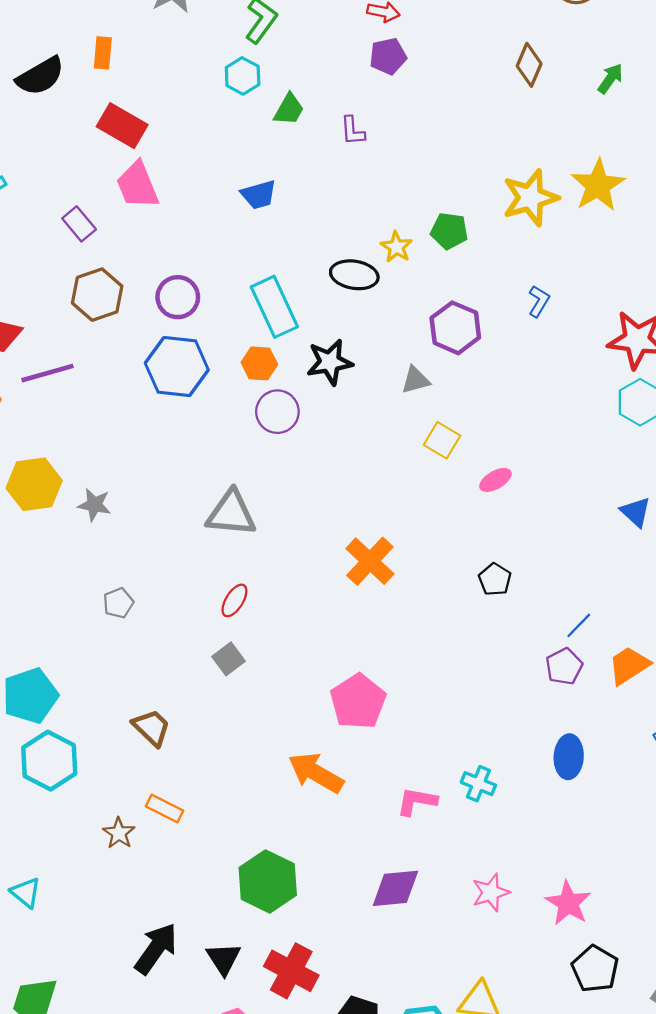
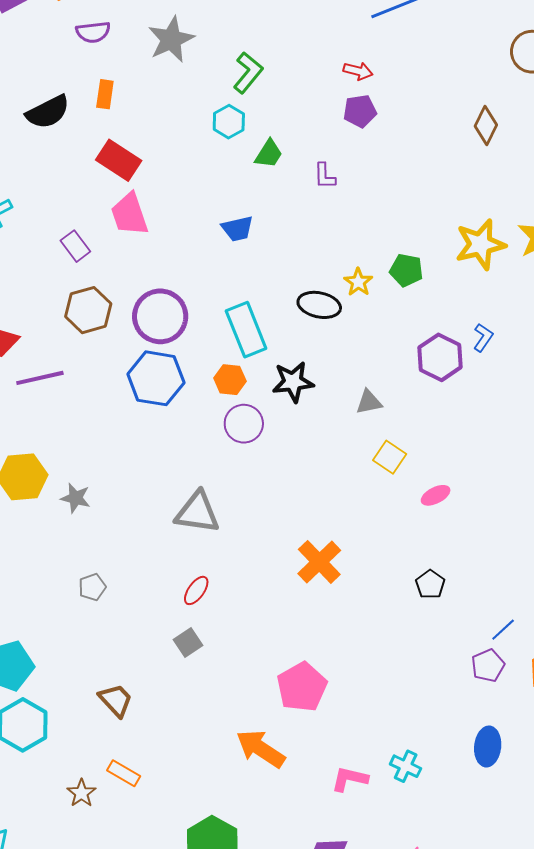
purple circle: (178, 297) -> (160, 316), size x1.4
purple hexagon: (455, 328) -> (440, 357), moved

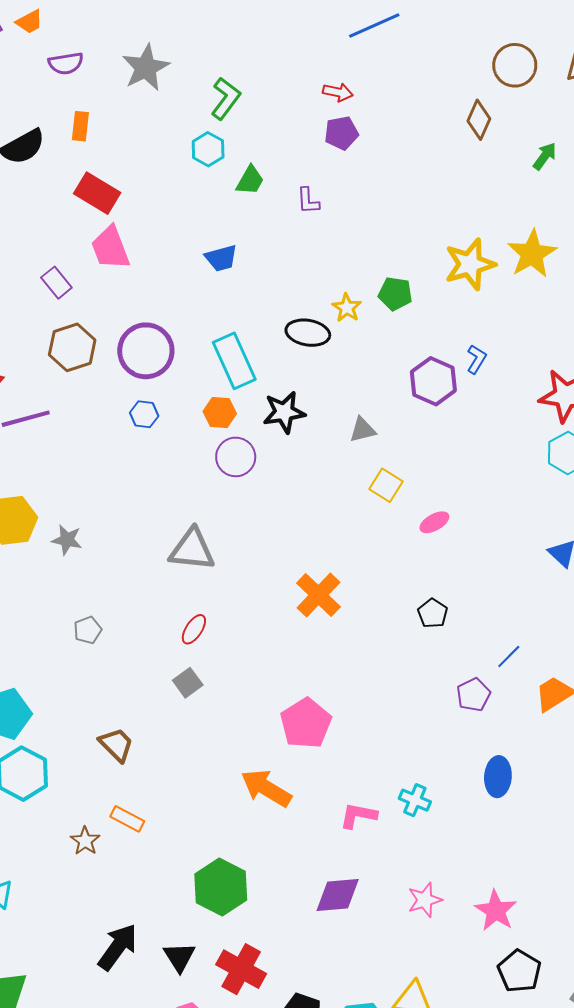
brown diamond: (486, 125) -> (479, 120), moved
blue hexagon: (156, 378) -> (144, 414), size x0.5
purple pentagon: (488, 666) -> (473, 695), moved

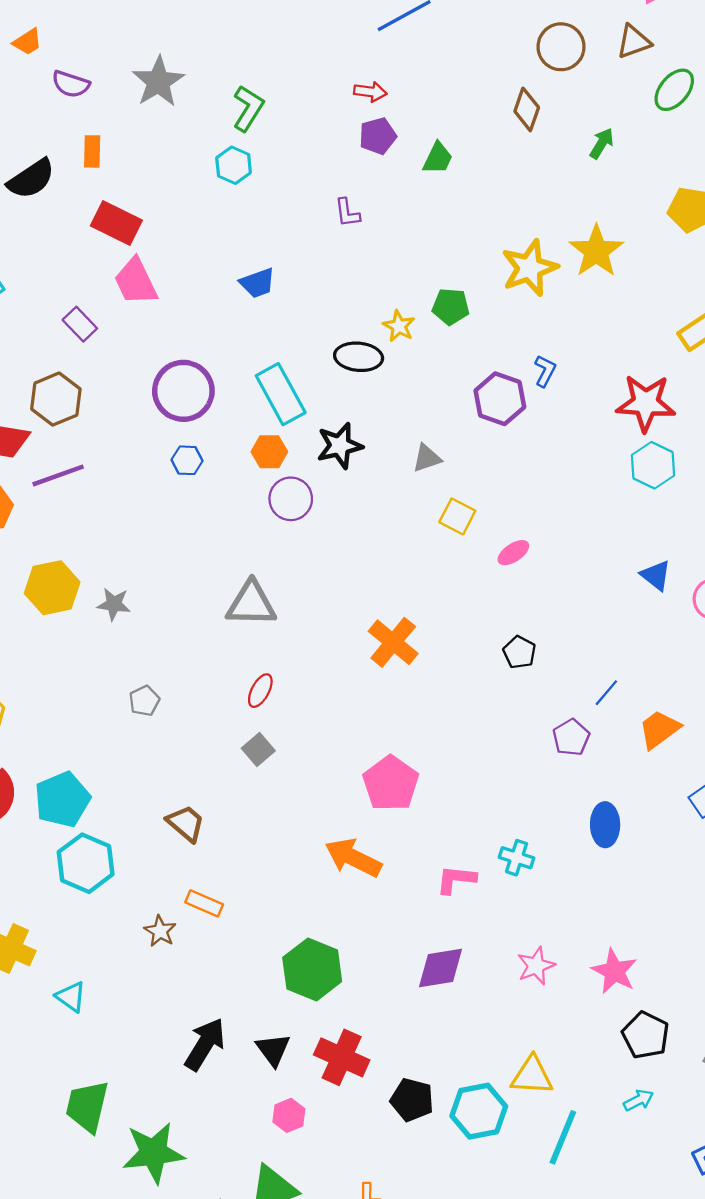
purple semicircle: (66, 63) -> (71, 84), turned 32
green trapezoid: (250, 180) -> (438, 158), moved
brown hexagon: (72, 347) -> (56, 399), moved

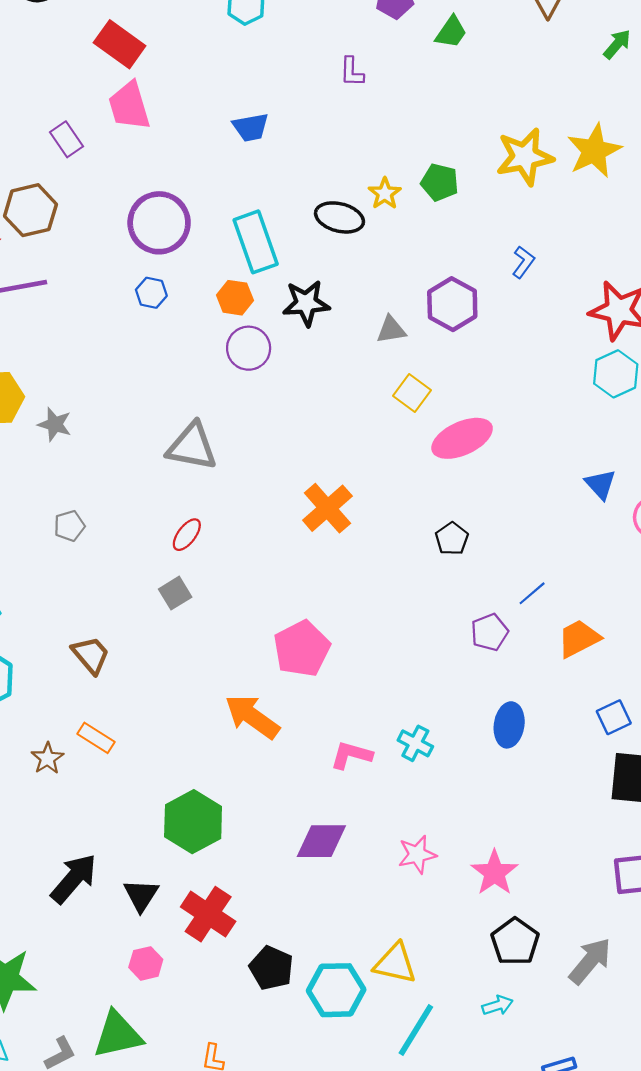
purple hexagon: (500, 399) -> (452, 304), moved
pink ellipse: (513, 553) -> (462, 438), size x1.8

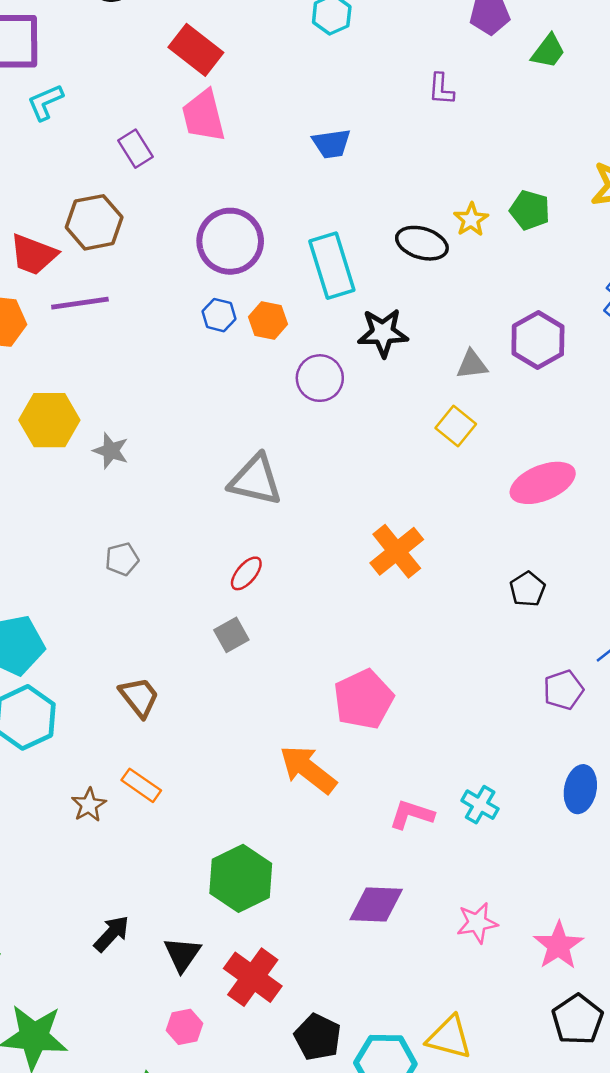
orange hexagon: (235, 298) -> (268, 321), moved
yellow square: (412, 393) -> (456, 426), moved
black arrow: (74, 879) -> (112, 934), size x0.7

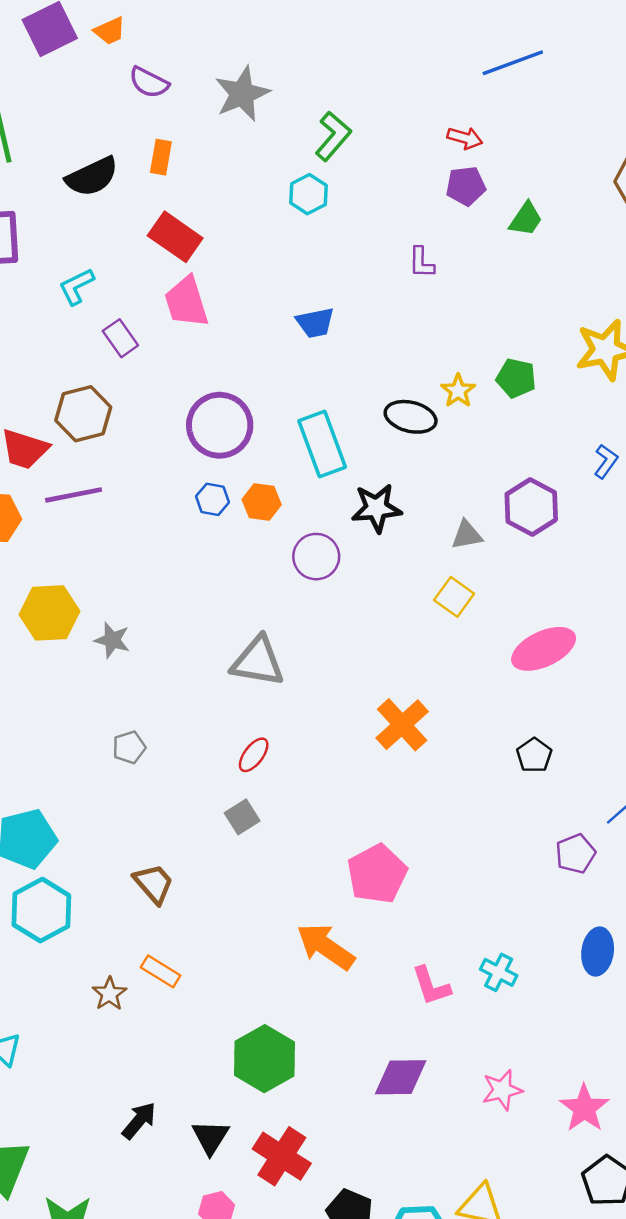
cyan L-shape: (45, 102) -> (77, 286), moved
pink L-shape: (412, 815) -> (431, 986), turned -123

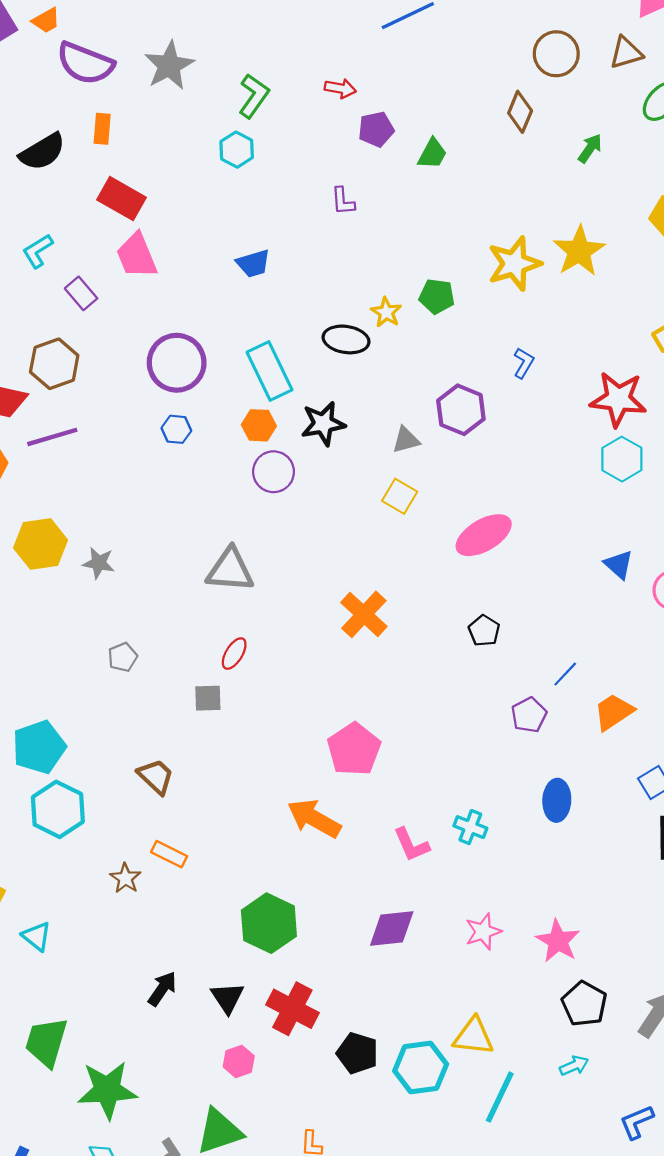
purple semicircle: (149, 82) -> (85, 63), size x1.6
red arrow: (465, 138) -> (340, 88), moved
orange hexagon: (262, 502) -> (259, 425), moved
gray square: (242, 817) -> (208, 698), moved, turned 36

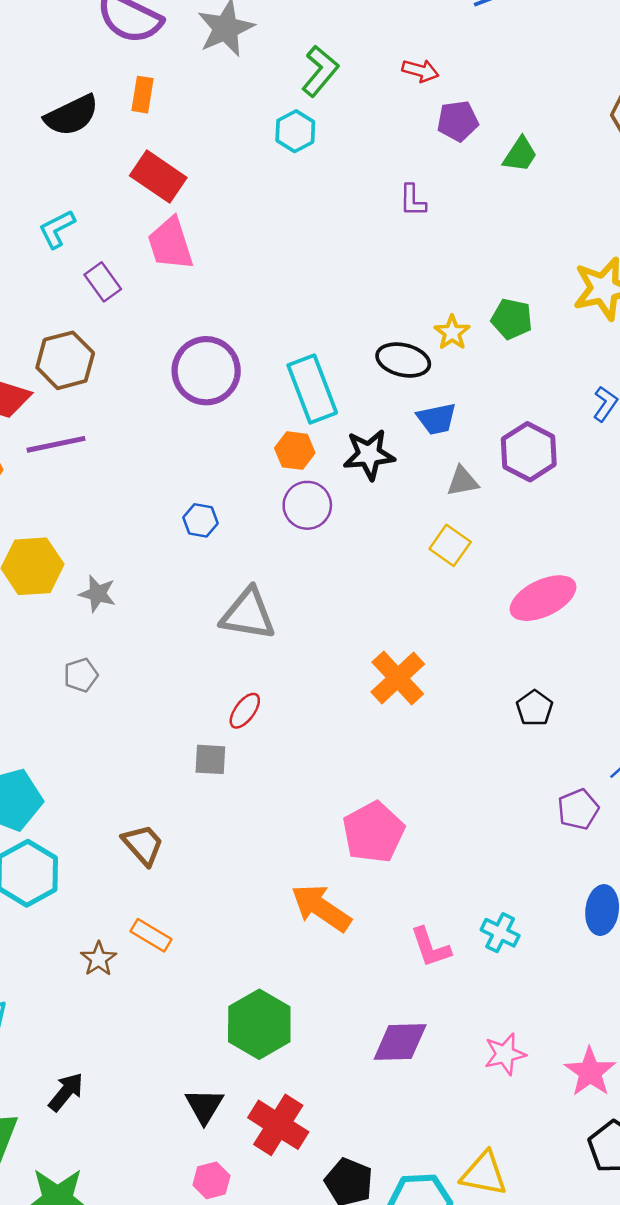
blue trapezoid: (253, 263) -> (437, 419), moved
blue hexagon: (176, 429) -> (201, 520), moved
gray pentagon: (123, 657) -> (81, 675), moved
black arrow: (162, 989) -> (66, 1092), moved

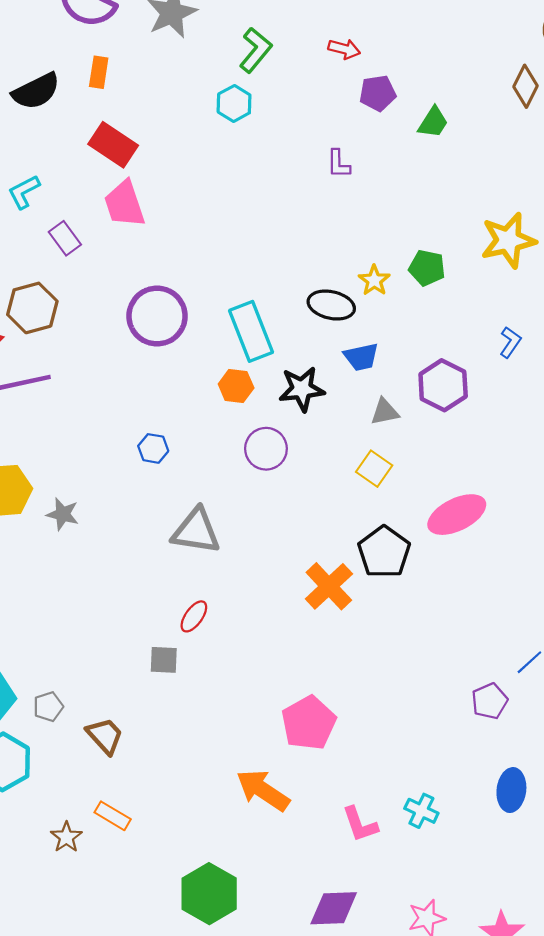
purple circle: (307, 505) -> (266, 449), moved
gray pentagon: (81, 675) -> (48, 707), moved
black pentagon: (535, 708) -> (384, 552), moved, size x1.6

